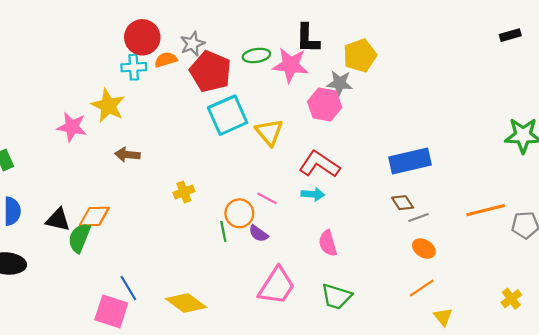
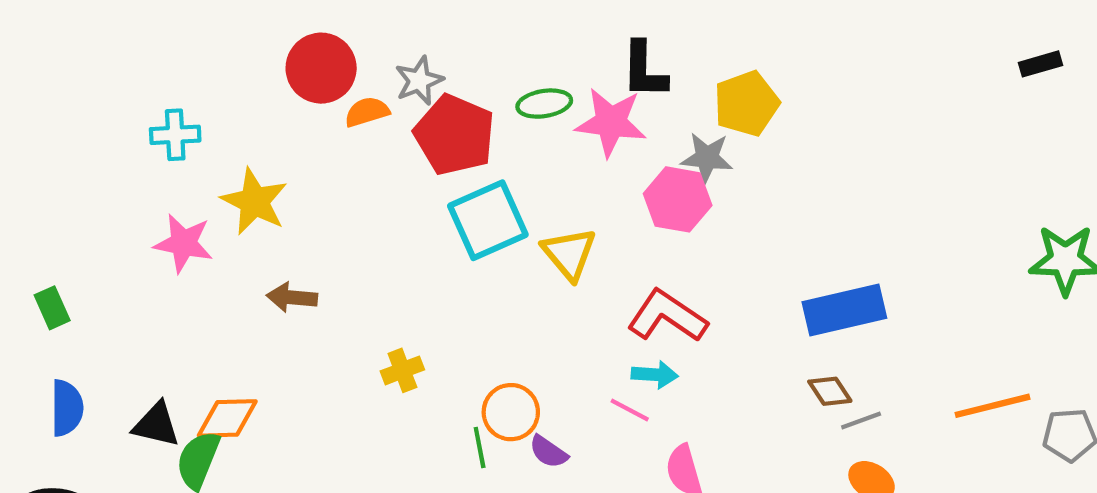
cyan cross: (134, 67) -> (175, 135), moved
pink line: (267, 198) -> (630, 410), moved

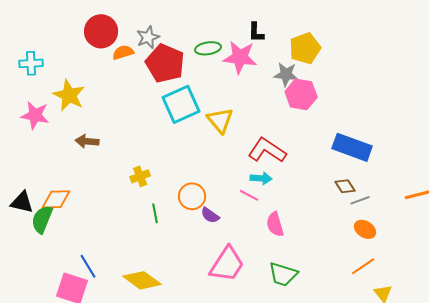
black L-shape: (644, 70) -> (256, 32), size x0.7
pink hexagon: (678, 199) -> (301, 94), moved
blue rectangle: (844, 310) -> (352, 147), turned 33
green line: (480, 448) -> (155, 213), moved

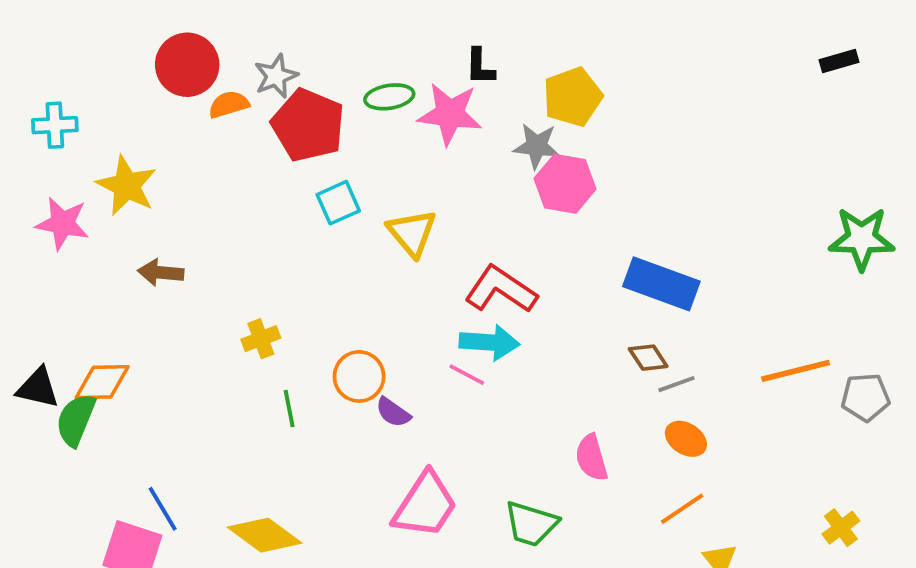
cyan square: (181, 104) -> (338, 203), size x0.6
cyan arrow: (261, 178) -> (489, 342), size x1.4
pink semicircle: (275, 224) -> (591, 458), moved

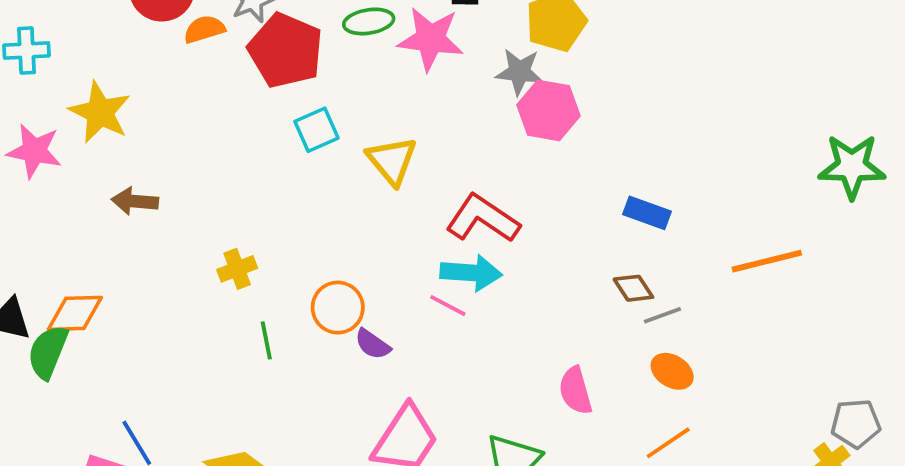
blue rectangle: (661, 284) -> (647, 213), size x0.6
orange line: (796, 371) -> (767, 261), moved
gray pentagon: (865, 397) -> (856, 424), moved

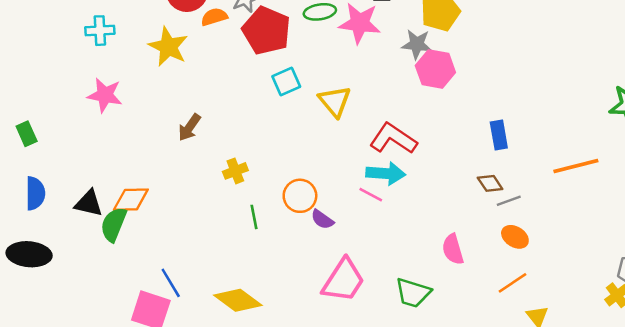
yellow star: (100, 112) -> (168, 47), moved
brown arrow: (135, 201) -> (189, 127), moved, turned -60
blue rectangle: (647, 213) -> (499, 135), turned 60

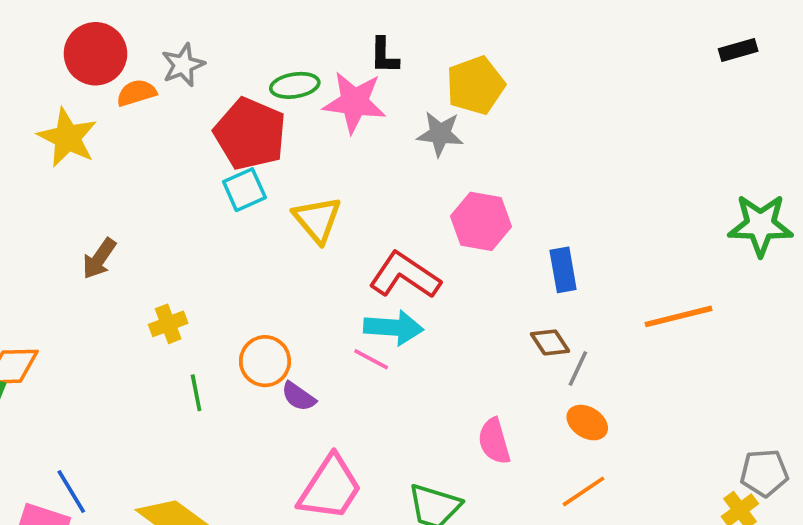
red pentagon: (266, 31) -> (250, 134), moved
pink hexagon: (435, 69) -> (481, 221), moved
gray line: (509, 201) -> (578, 369), turned -45

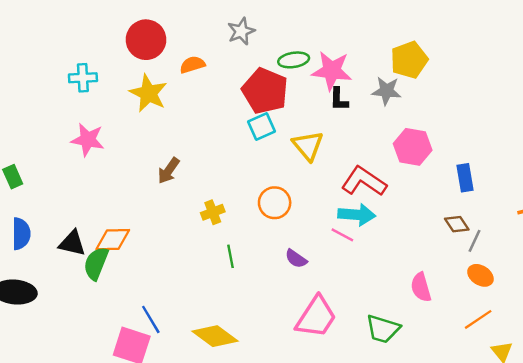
red circle: (95, 54) -> (146, 40), moved
black L-shape: (384, 56) -> (339, 99), moved
gray star: (183, 65) -> (241, 31), moved
orange circle: (265, 361) -> (275, 203), moved

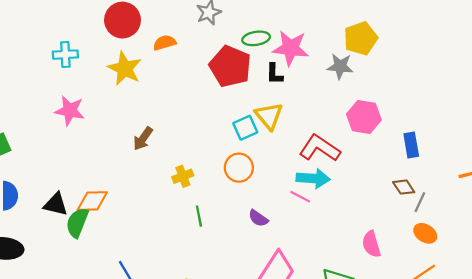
black L-shape: (339, 99) -> (274, 74), moved
cyan square: (261, 127) -> (245, 128), moved

